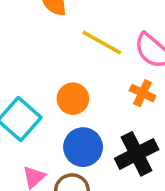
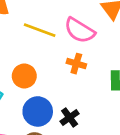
black cross: (137, 154) -> (70, 117), moved, size x0.6

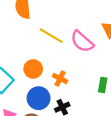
orange cross: (76, 64) -> (60, 78), moved

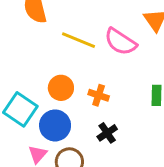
blue circle: (39, 98) -> (55, 125), moved

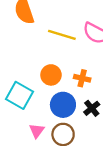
blue circle: (55, 125) -> (63, 105), moved

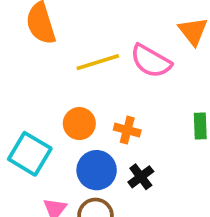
yellow line: (62, 35) -> (98, 62), turned -36

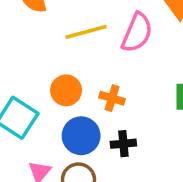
pink semicircle: (151, 61) -> (137, 33), turned -99
black cross: (141, 177) -> (123, 144), turned 30

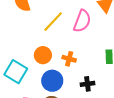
yellow line: (86, 32) -> (53, 22), turned -30
black cross: (123, 144) -> (87, 84), moved

